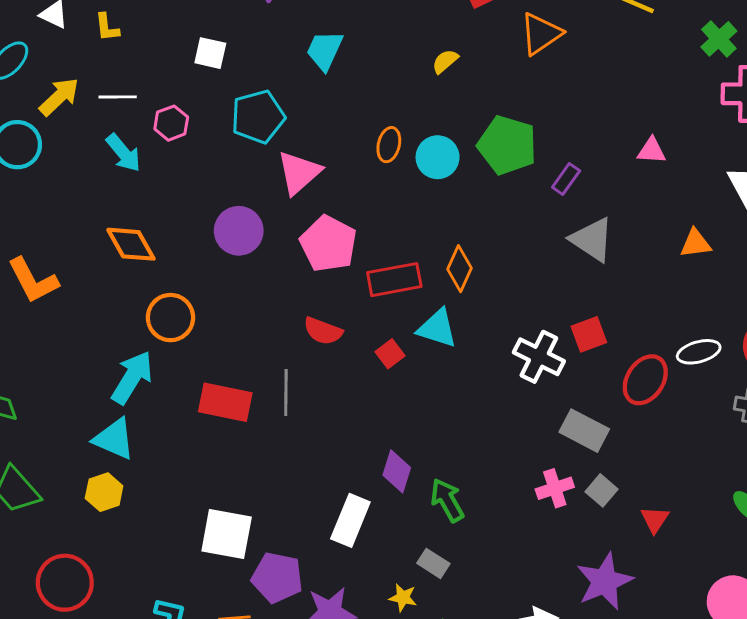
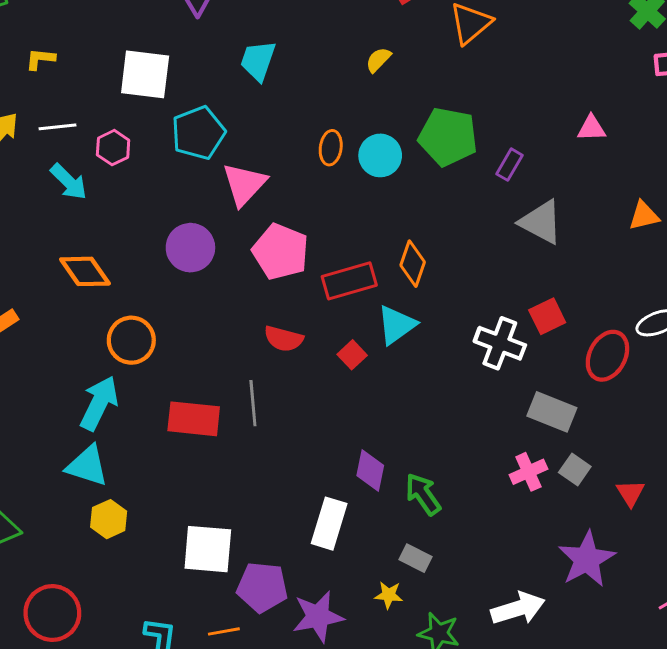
yellow L-shape: (107, 27) -> (40, 59), turned 108
white square: (210, 53) -> (145, 74), size x1.6
cyan triangle: (437, 328) -> (396, 325), turned -48
yellow hexagon: (104, 492) -> (109, 519), moved

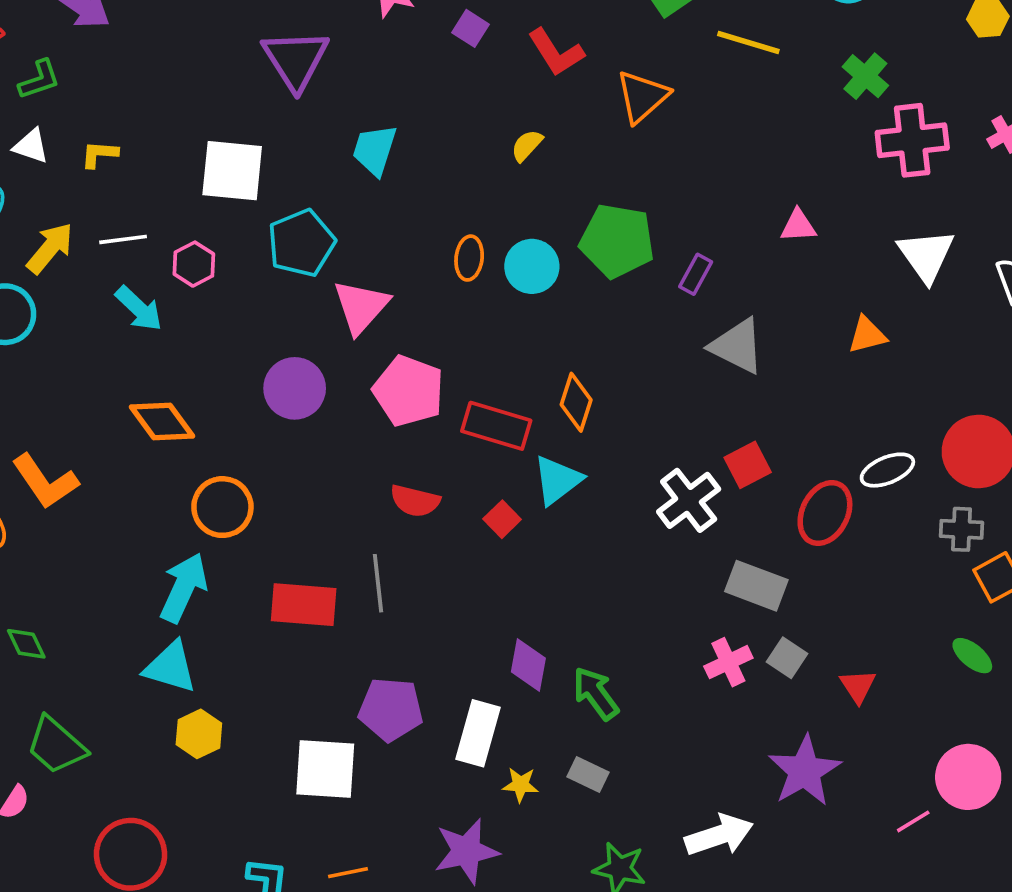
red rectangle: (349, 281) -> (496, 426), turned 34
white cross: (500, 343) -> (689, 500), turned 33
purple pentagon: (262, 587) -> (391, 709), moved
yellow star: (389, 595) -> (521, 785), moved

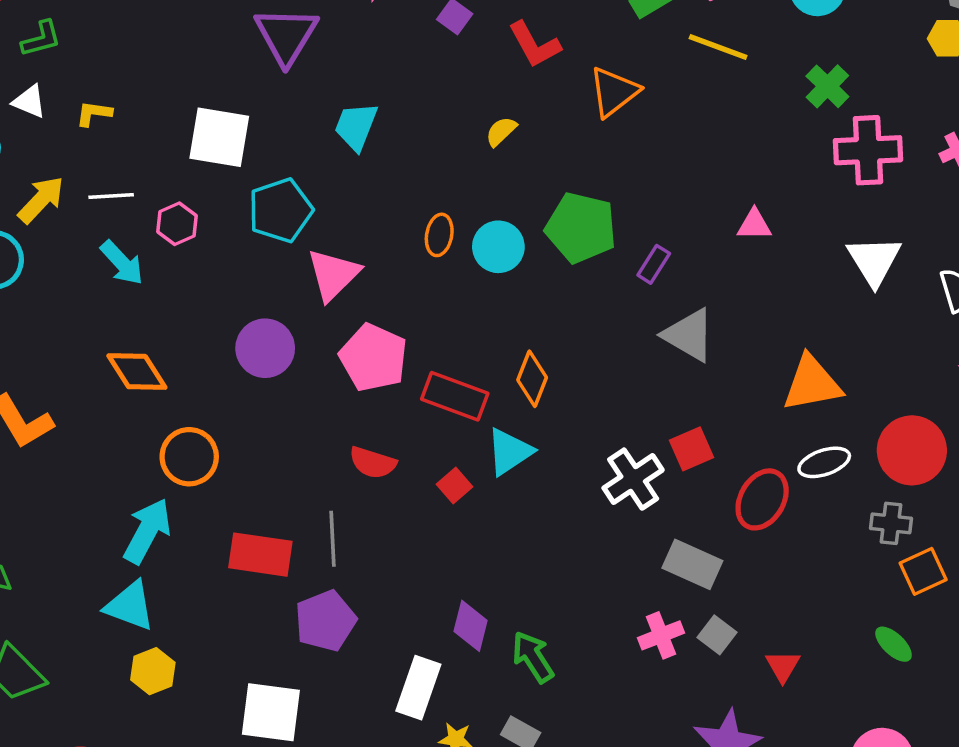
orange triangle: (867, 335) -> (812, 383), moved, size x1.6
purple pentagon: (391, 709) -> (325, 621), moved, turned -30

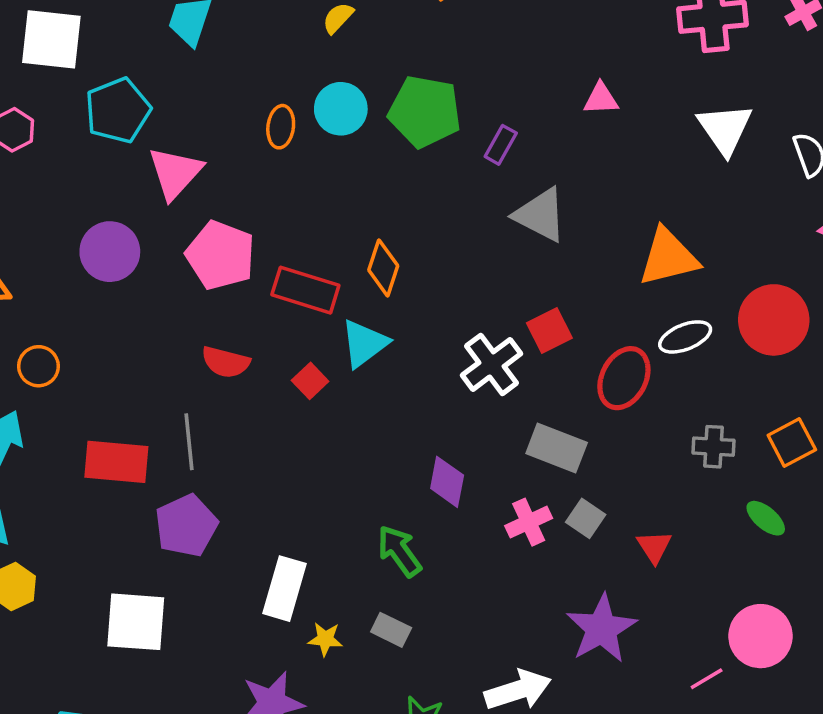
cyan circle: (498, 247) -> (341, 109), moved
orange circle: (189, 457) -> (38, 366), size x0.7
gray cross: (891, 523) -> (714, 447), moved
purple diamond: (471, 626) -> (447, 482), moved

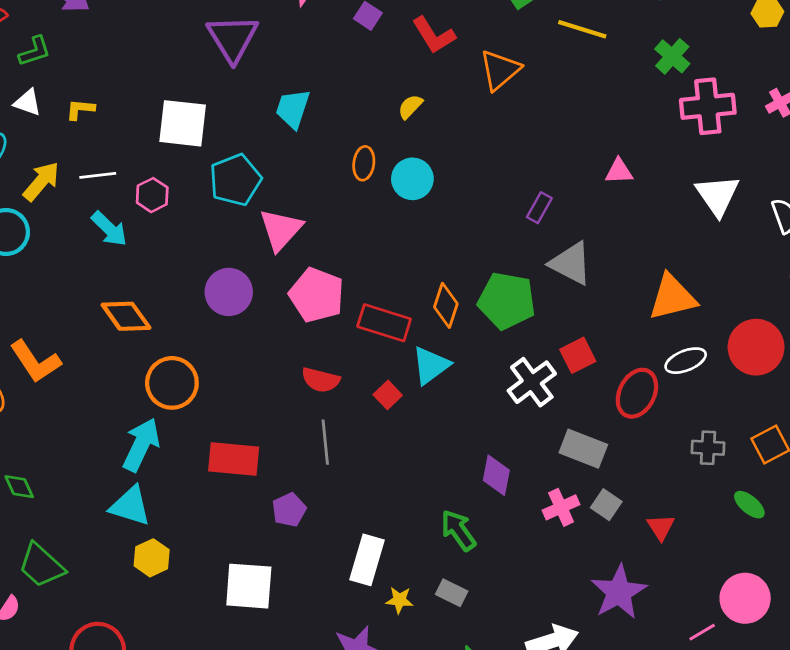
green pentagon: (425, 111) -> (507, 301), moved
orange ellipse: (281, 127) -> (364, 163), moved
orange circle: (38, 366) -> (172, 383), size x1.6
gray line: (189, 442) -> (325, 442), moved
purple pentagon: (186, 526) -> (289, 510), size x0.7

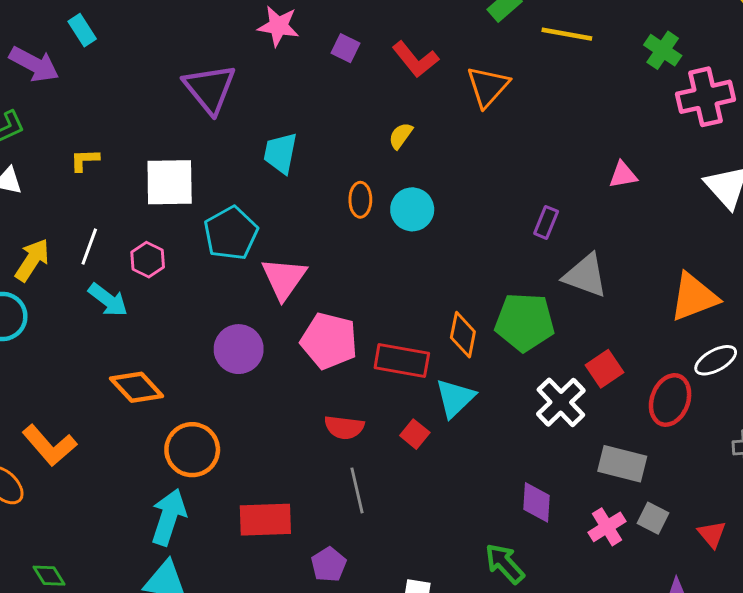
yellow L-shape: (80, 109) -> (85, 160), moved
white line: (98, 175) -> (89, 247), turned -56

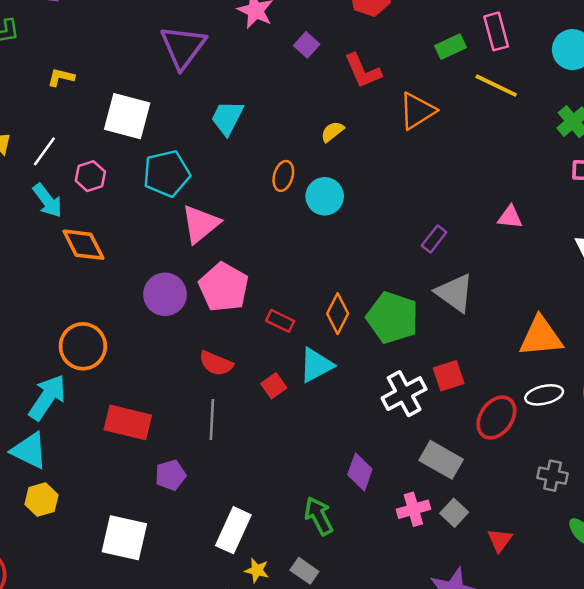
purple circle: (239, 349) -> (165, 294), moved
red rectangle: (402, 361) -> (280, 321), size x0.6
orange diamond: (137, 387) -> (83, 245), moved

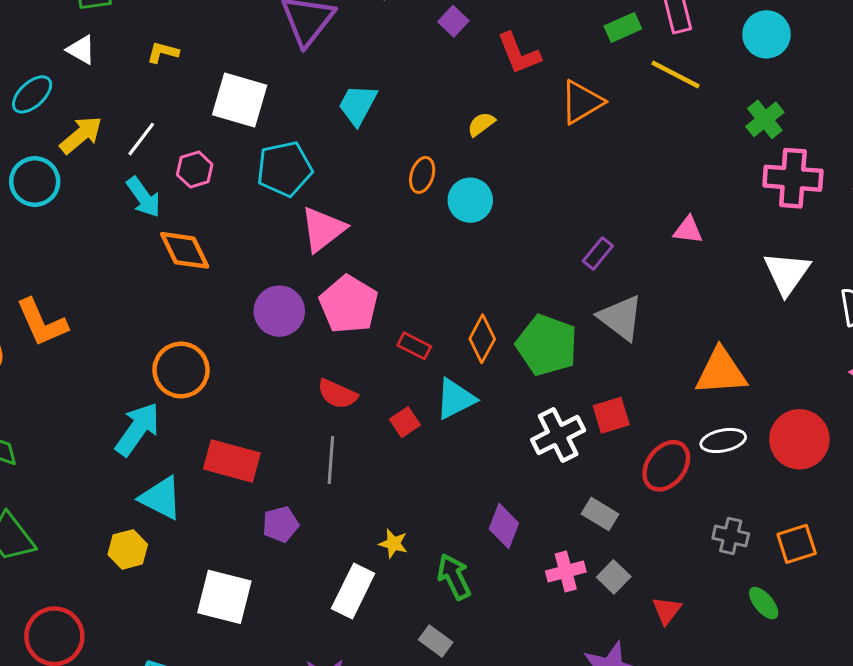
cyan triangle: (29, 451) -> (161, 498), moved
gray rectangle: (441, 460) -> (600, 514), size x0.7
yellow star: (257, 570) -> (393, 544), moved

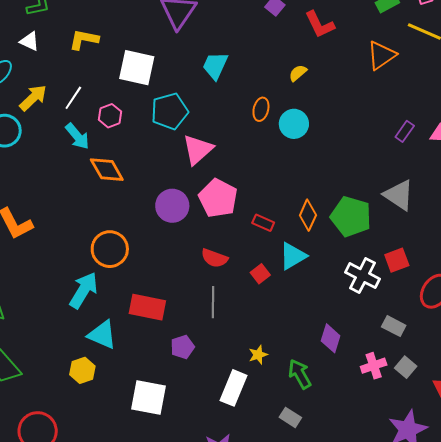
yellow L-shape: (163, 52) -> (84, 39), size x1.4
orange triangle: (582, 102) -> (381, 55), moved
purple rectangle: (598, 254) -> (405, 131), moved
white cross: (558, 435) -> (362, 276), turned -32
yellow star: (393, 544) -> (258, 355), turned -30

